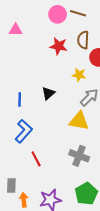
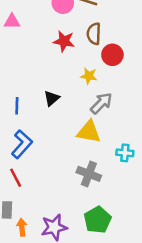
red line: (36, 159) -> (16, 178), moved

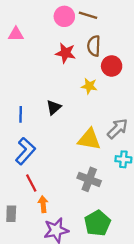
gray arrow: (101, 103) -> (118, 129), moved
red line: (16, 178) -> (31, 183), moved
orange arrow: (22, 227) -> (43, 204), moved

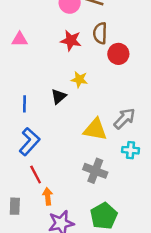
pink triangle: (16, 34) -> (20, 39), moved
yellow star: (89, 86) -> (79, 79), moved

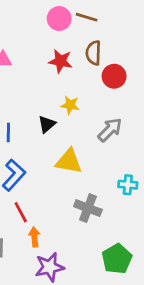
gray arrow: (124, 118) -> (110, 130), moved
yellow triangle: (95, 129) -> (69, 161), moved
green pentagon: (104, 216) -> (117, 259), moved

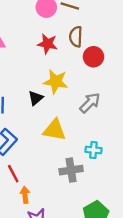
yellow star: (70, 105) -> (56, 82), size x1.5
cyan cross: (128, 185) -> (93, 150), moved
gray cross: (88, 208) -> (71, 170), turned -30

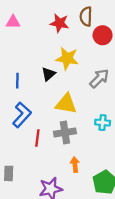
gray cross: (71, 170) -> (65, 133), moved
red line: (13, 174) -> (37, 138), moved, turned 35
orange arrow: (25, 195) -> (75, 165), moved

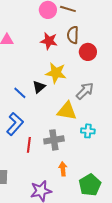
blue line: (17, 81) -> (20, 93), moved, turned -48
yellow triangle: (66, 104) -> (67, 111), moved

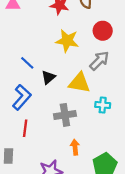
red circle: (88, 52) -> (103, 31), moved
black triangle: (39, 87) -> (48, 77), moved
red line: (29, 145) -> (25, 128), moved

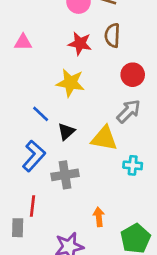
yellow star: (67, 41) -> (70, 83), moved
gray cross: (65, 115) -> (65, 175), moved
red line: (25, 128) -> (32, 206), moved

